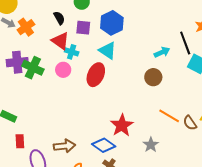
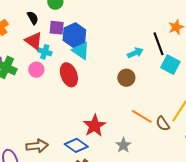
blue hexagon: (112, 23) -> (74, 35), moved
red ellipse: (96, 75) -> (69, 75), turned -45

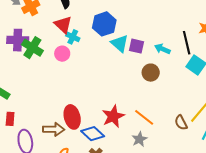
purple square: (57, 28) -> (137, 46), moved
cyan triangle: (81, 51) -> (120, 43), moved
cyan arrow: (135, 53) -> (162, 49), turned -140
red ellipse: (69, 75) -> (72, 117), moved
orange line: (142, 116) -> (144, 117), moved

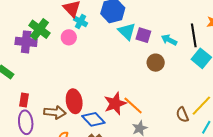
purple cross: (18, 40) -> (26, 42), moved
orange line: (144, 117) -> (133, 105), moved
red rectangle: (10, 119) -> (24, 100), moved

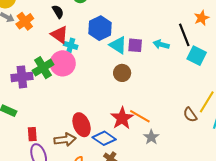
green cross: (39, 29) -> (43, 68), moved, turned 35
pink circle: (69, 37) -> (63, 63), size x1.6
brown circle: (156, 63) -> (122, 73), moved

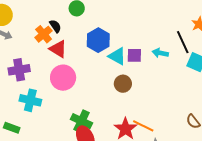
orange cross: (25, 21) -> (44, 34), moved
cyan cross: (71, 45) -> (30, 100), moved, size x1.5
green cross: (43, 68) -> (82, 121), moved, turned -30
purple cross: (22, 77) -> (19, 70), moved

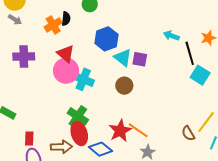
black semicircle: (55, 26) -> (66, 19), turned 32
red triangle: (58, 49) -> (66, 54), moved
cyan arrow: (160, 53) -> (171, 36), moved
cyan cross: (30, 100) -> (83, 79), moved

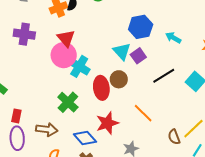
blue hexagon: (106, 39) -> (141, 27), moved
black line: (190, 53) -> (164, 76), moved, turned 65
purple square: (140, 59) -> (138, 56), turned 35
orange line: (138, 130) -> (143, 113), moved
red ellipse: (79, 133) -> (101, 88), moved

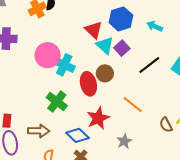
red triangle: (66, 38) -> (94, 30), moved

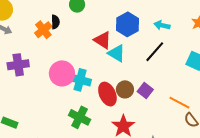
purple square: (122, 48) -> (145, 90), moved
black line: (149, 65) -> (155, 52), moved
brown circle: (105, 73) -> (125, 89), moved
orange line: (133, 104) -> (179, 103), moved

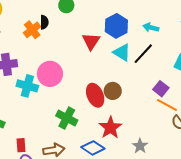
red triangle: (103, 40) -> (91, 41), turned 30
cyan triangle: (117, 53) -> (122, 52), moved
cyan cross: (80, 80) -> (27, 86), moved
purple square: (145, 90) -> (161, 89), moved

